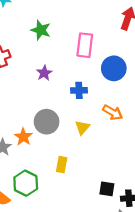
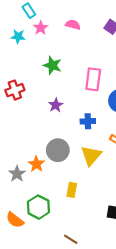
yellow triangle: (82, 127) -> (91, 156), size x1.5

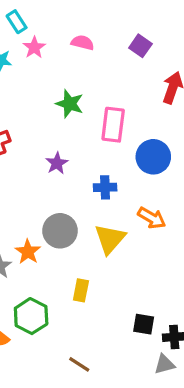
green star: (52, 65) -> (70, 104), moved

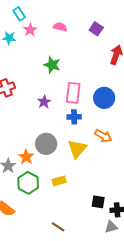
pink rectangle: (113, 125) -> (73, 93), moved
yellow rectangle: (81, 290) -> (59, 181), turned 64
green hexagon: (31, 316) -> (28, 183), moved

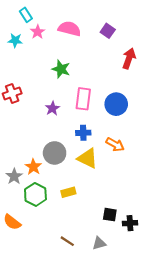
pink semicircle: (60, 27) -> (69, 29), size x1.5
blue cross: (74, 117) -> (83, 133), moved
yellow triangle: (77, 149) -> (87, 158), turned -45
gray triangle: (111, 227) -> (99, 243), moved

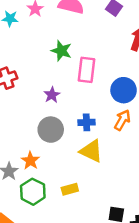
pink rectangle: (83, 99) -> (87, 70), moved
orange arrow: (115, 144) -> (122, 120), moved, turned -90
gray circle: (55, 153) -> (51, 130), moved

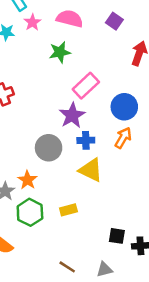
green star: (61, 51) -> (60, 52), moved, turned -30
pink rectangle: (87, 70) -> (86, 86), turned 40
purple star: (52, 95) -> (72, 115), moved, size x1.5

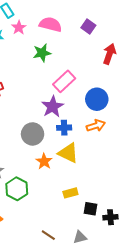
orange arrow: (123, 138) -> (96, 126), turned 42
orange star: (27, 180) -> (44, 161), moved
yellow rectangle: (68, 210) -> (70, 193), moved

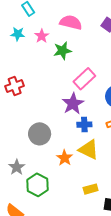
pink star: (19, 28) -> (42, 36), moved
gray circle: (33, 134) -> (40, 134), moved

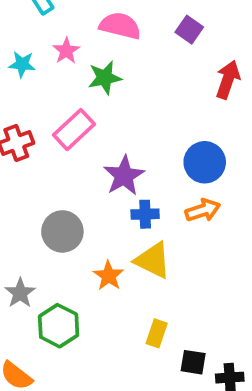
cyan star: (18, 34) -> (22, 64), moved
pink rectangle: (84, 79) -> (74, 130), moved
yellow rectangle: (91, 189) -> (157, 333), turned -56

